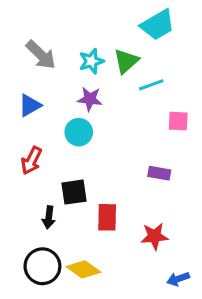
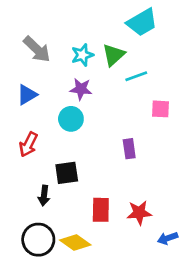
purple rectangle: (159, 173) -> (129, 149), moved, turned 72
red rectangle: (107, 217) -> (101, 210), moved
blue arrow: (178, 279) -> (168, 238), moved

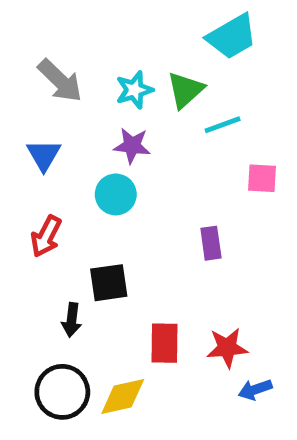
blue triangle: (27, 95) -> (44, 155), turned -30
blue arrow: (168, 238) -> (255, 390), moved
yellow diamond: (75, 242) -> (123, 397), turned -48

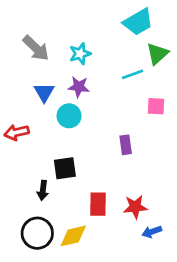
green triangle: (185, 90) -> (157, 54), moved
blue triangle: (44, 155) -> (44, 92), moved
red arrow: (46, 236) -> (17, 132), moved, turned 50

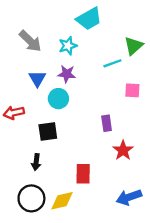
cyan trapezoid: (138, 22) -> (89, 19), moved
black square: (65, 168) -> (48, 131), moved
red star: (135, 207) -> (123, 150), moved, turned -30
blue arrow: (152, 232) -> (129, 197), size x1.5

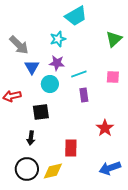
gray arrow: (30, 41) -> (19, 45), moved
cyan line: (112, 63) -> (79, 74), moved
purple rectangle: (107, 123) -> (84, 95), moved

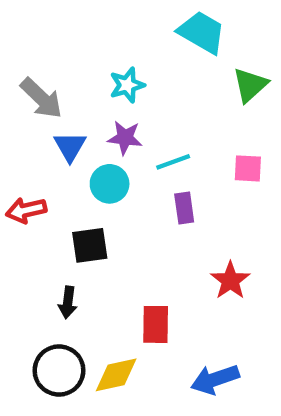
cyan trapezoid: (76, 16) -> (202, 32), moved, turned -120
blue arrow: (110, 168) -> (215, 379), moved

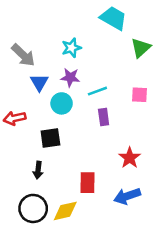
blue arrow: (215, 379) -> (127, 196), moved

